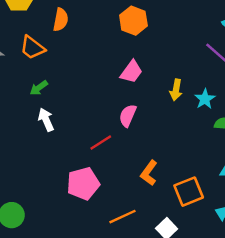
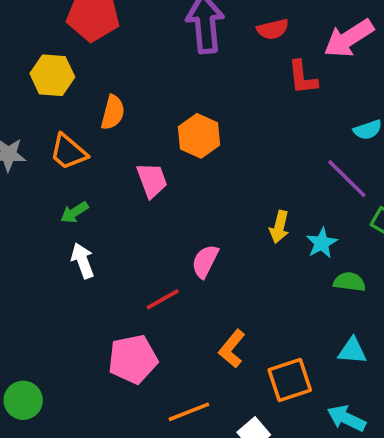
orange hexagon: (133, 21) -> (199, 136), moved
pink trapezoid: (131, 72) -> (152, 180), moved, turned -60

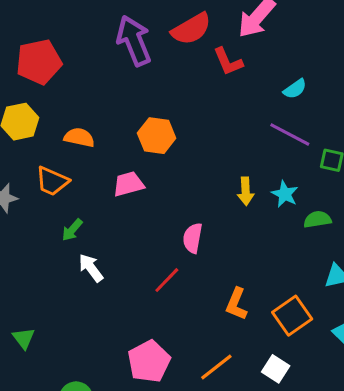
red semicircle: (273, 29) -> (191, 29), size x1.5
orange semicircle: (113, 112) -> (79, 137), turned -76
pink trapezoid: (152, 180) -> (128, 184), turned -68
pink pentagon: (133, 359) -> (149, 361), moved

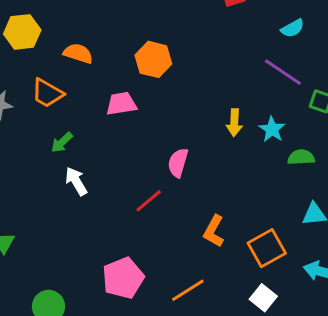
white square: (276, 369) -> (263, 298), moved

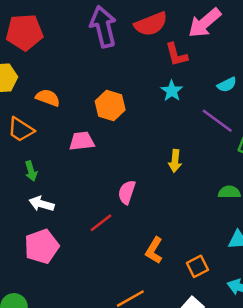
cyan star: (272, 129) -> (172, 91), moved
green arrow: (62, 142) -> (31, 171), turned -66
white arrow: (76, 181) -> (41, 204), turned -45
orange square: (267, 248) -> (197, 266), size x0.7
pink pentagon: (123, 278) -> (42, 246), moved

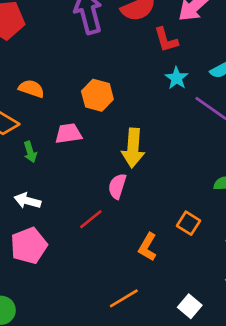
cyan star: (172, 91) -> (177, 78), moved
yellow arrow: (175, 161) -> (133, 148), moved, size x1.6
green arrow: (31, 171) -> (30, 152), moved
orange square: (197, 266) -> (188, 223), moved, turned -30

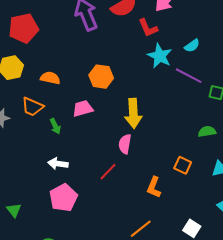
cyan star: (177, 78) -> (160, 56), size x1.4

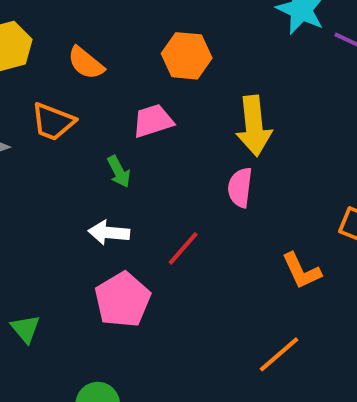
orange semicircle: (50, 78) -> (86, 63), turned -150
green arrow: (55, 126) -> (119, 172), moved
red line: (108, 172) -> (183, 248), moved
orange L-shape: (154, 187) -> (301, 271), turned -45

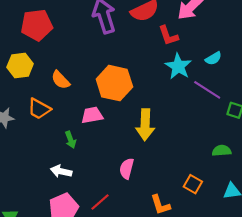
orange hexagon: (187, 56) -> (114, 83), size x1.4
pink semicircle: (240, 187) -> (127, 169), moved
red line: (183, 248) -> (100, 202), moved

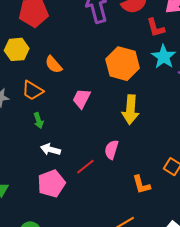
orange hexagon: (114, 83) -> (123, 64), moved
pink trapezoid: (92, 115) -> (82, 99), turned -55
green arrow: (71, 140) -> (38, 120), moved
red line: (100, 202) -> (85, 167), moved

